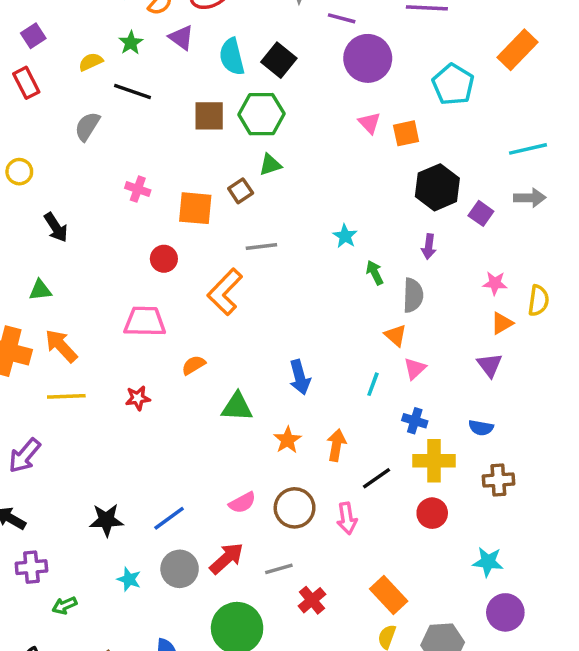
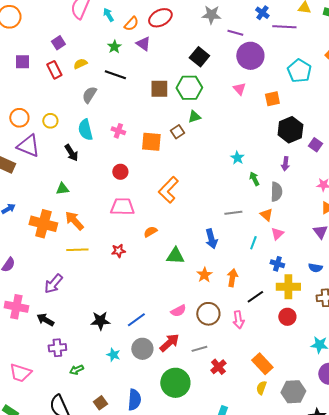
cyan semicircle: (232, 57) -> (85, 130), moved
yellow semicircle: (91, 62) -> (80, 64), moved
pink triangle: (369, 123) -> (239, 89), moved
gray line: (261, 247) -> (233, 213), moved
red circle: (164, 259) -> (120, 172), moved

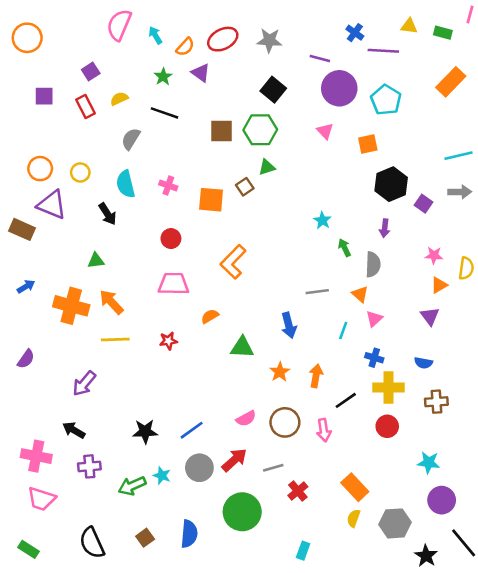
gray star: (211, 15) -> (269, 40), moved
cyan pentagon: (299, 71) -> (386, 100), moved
pink cross: (16, 307) -> (36, 456), moved
green arrow: (76, 370) -> (132, 486), moved, size x1.5

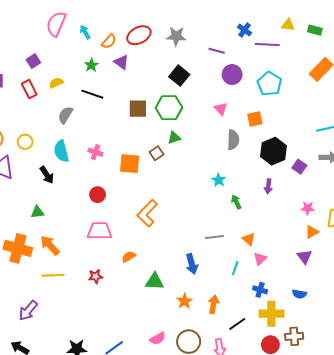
purple circle: (339, 88) -> (232, 75), size x0.7
gray semicircle: (373, 264) -> (233, 140), moved
brown cross: (436, 402) -> (294, 336), moved

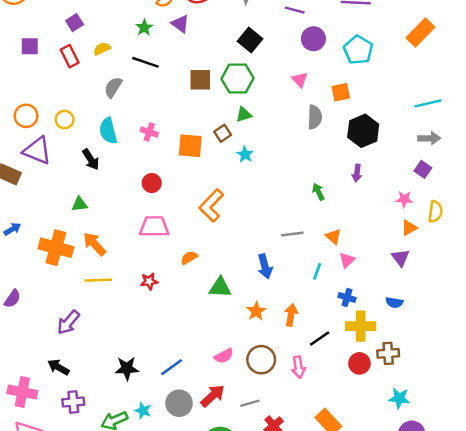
purple square: (299, 167) -> (423, 169), moved
cyan star: (219, 180) -> (245, 154), moved

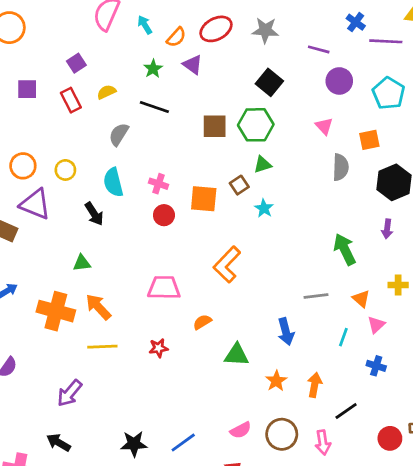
red circle: (152, 183) -> (164, 215), moved
green arrow: (318, 192) -> (345, 249), size x1.6
yellow cross: (361, 326) -> (398, 285), moved, size x0.6

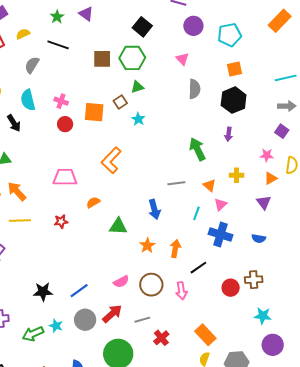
cyan pentagon: (389, 93) -> (230, 35), turned 30
orange square: (369, 140) -> (235, 69), moved
blue cross: (376, 366) -> (221, 234), size x1.6

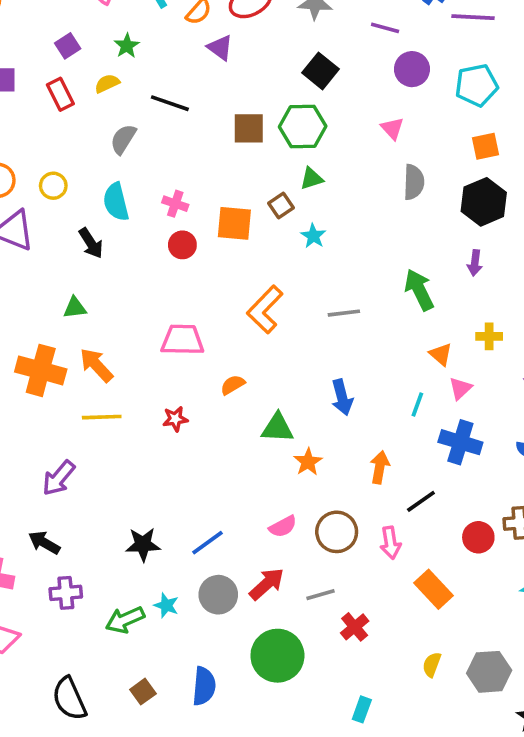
green star: (57, 17) -> (127, 46), moved
gray line: (176, 183) -> (344, 313), moved
orange star: (147, 246) -> (308, 462), moved
orange rectangle: (205, 335) -> (434, 589), moved

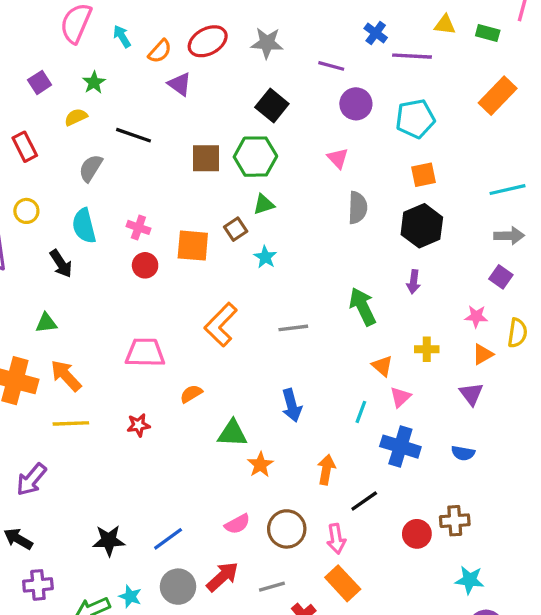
red rectangle: (60, 94) -> (25, 147), moved
orange rectangle: (434, 589) -> (343, 583), moved

